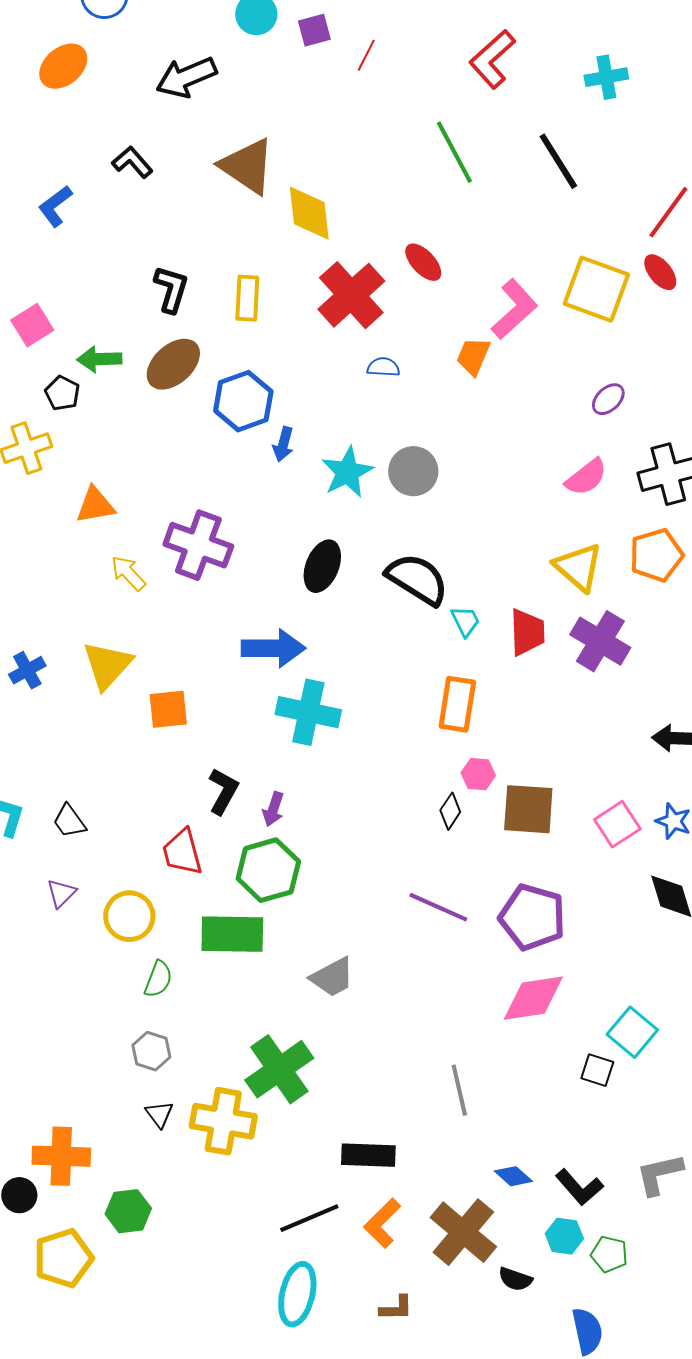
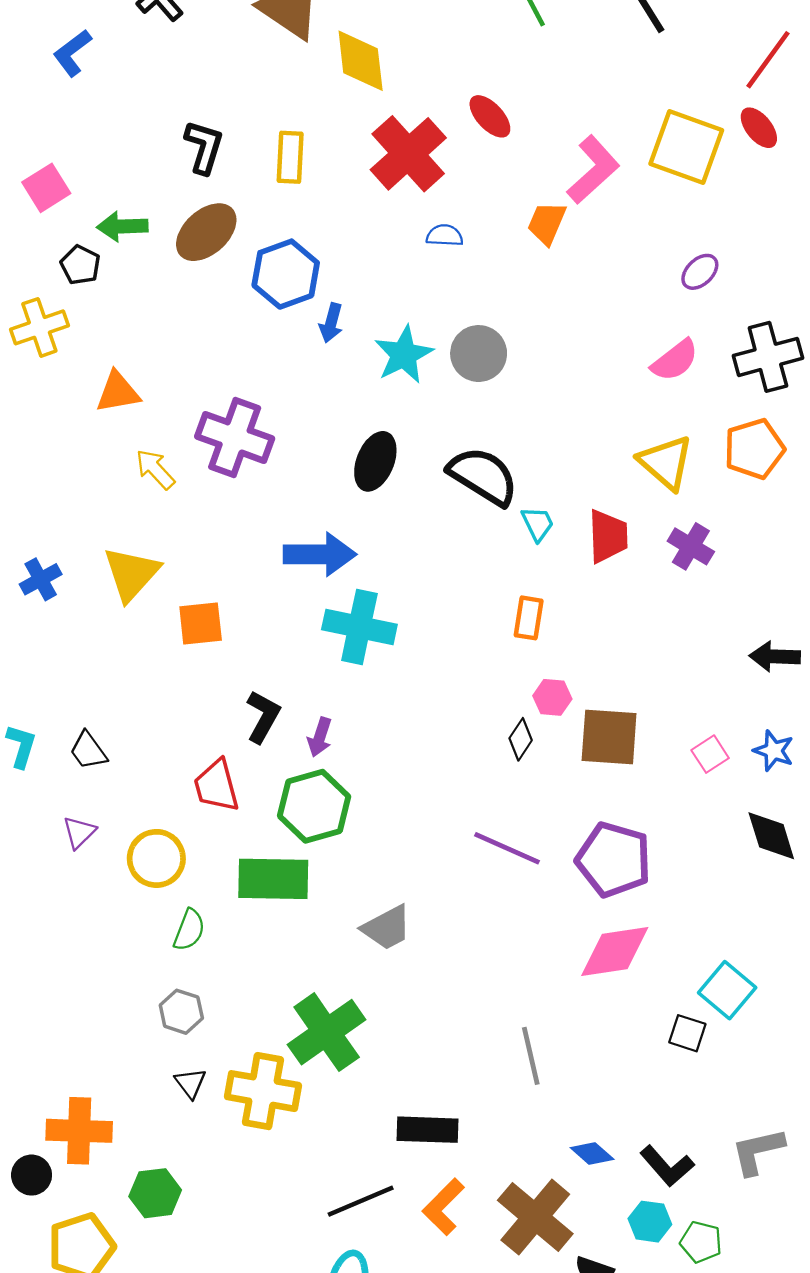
purple cross: (600, 641) -> (691, 546), size x0.7
orange rectangle: (457, 704) -> (529, 618), size x0.7
pink square: (617, 824) -> (710, 754), size x0.7

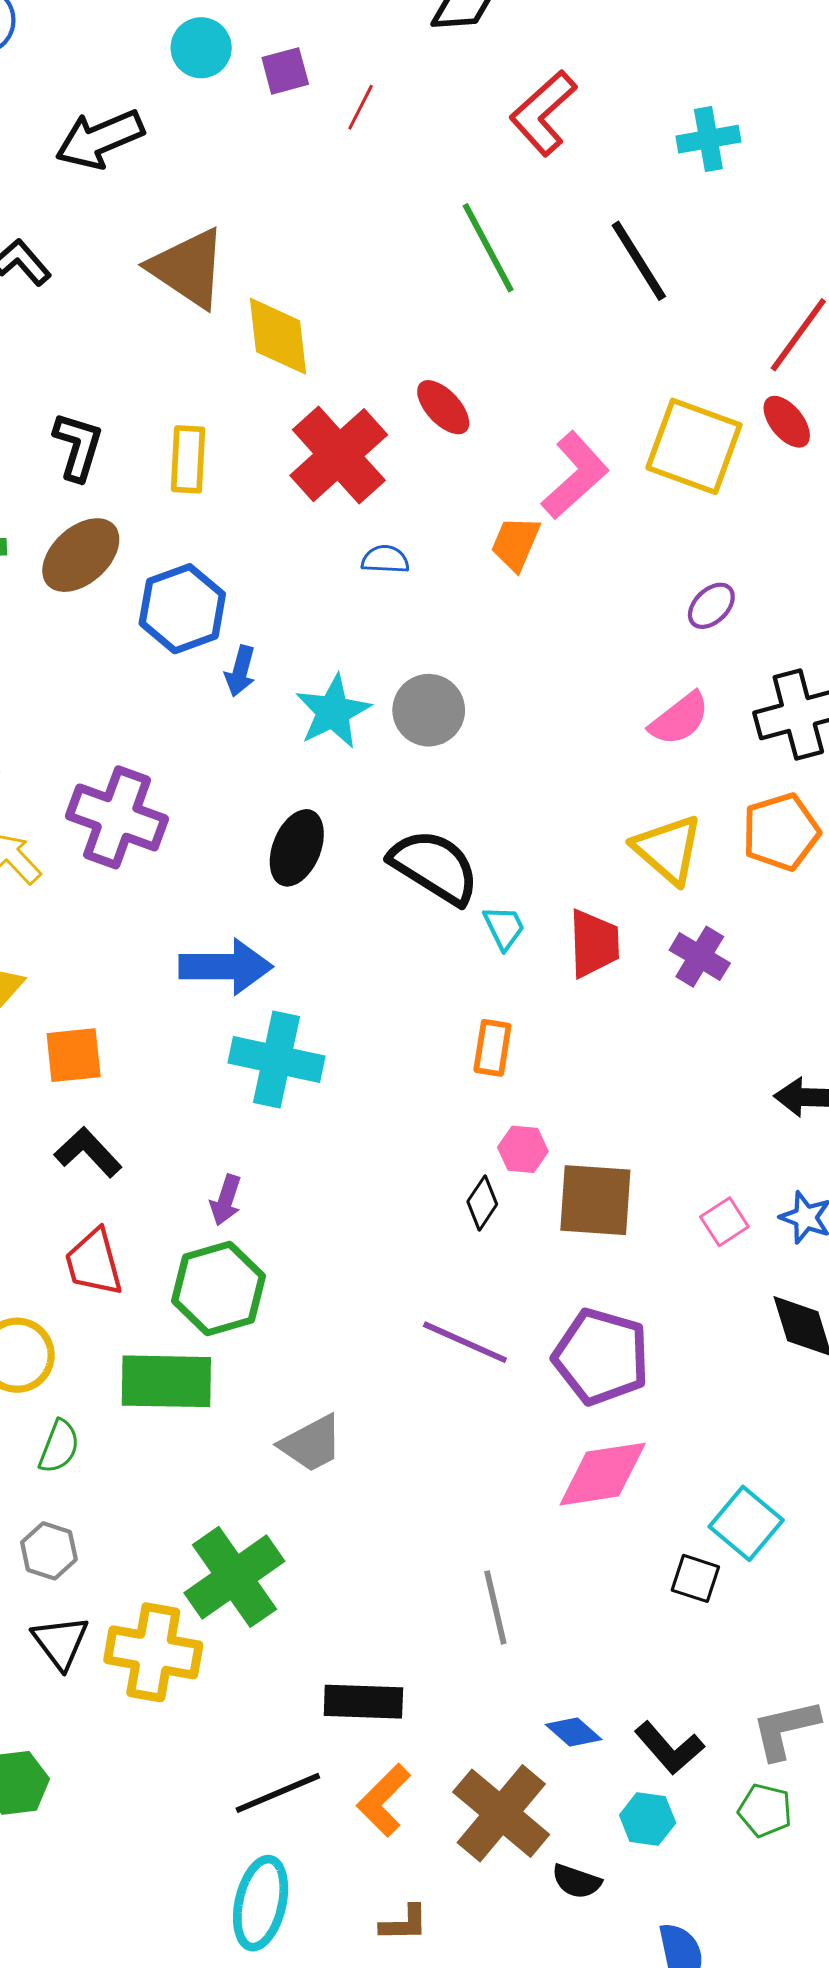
black L-shape: (263, 717) -> (88, 1152), moved, turned -72
black triangle: (190, 1083) -> (61, 1642), size x1.4
green pentagon: (701, 1242) -> (765, 1810), moved

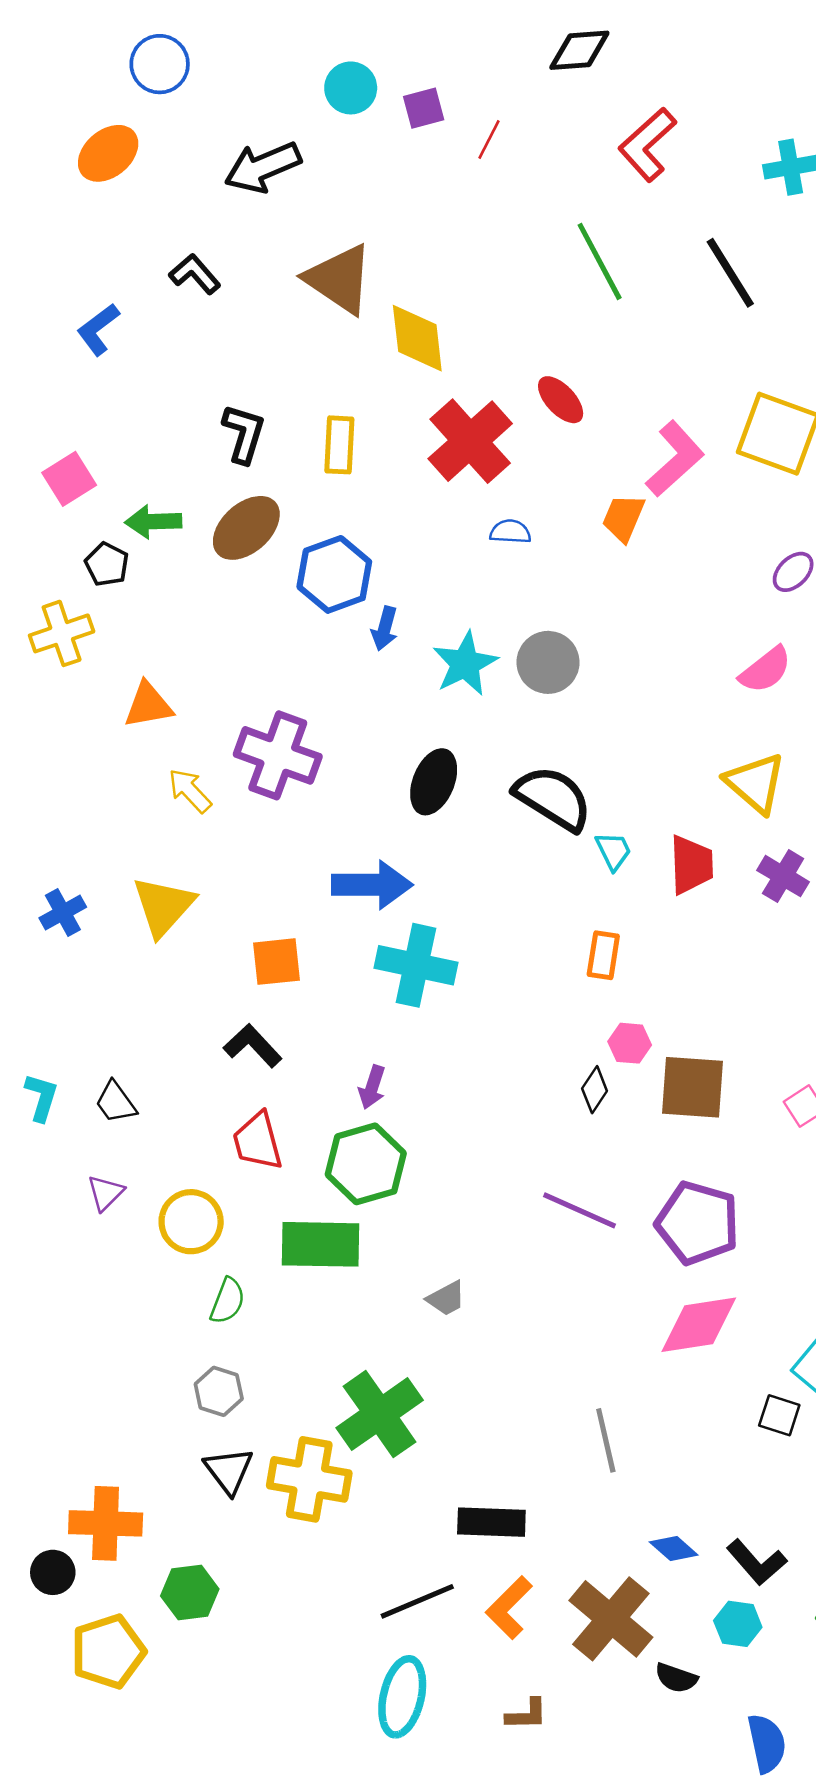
orange square: (74, 1055) -> (277, 962), moved
gray trapezoid: (311, 1444) -> (446, 1298), size x0.7

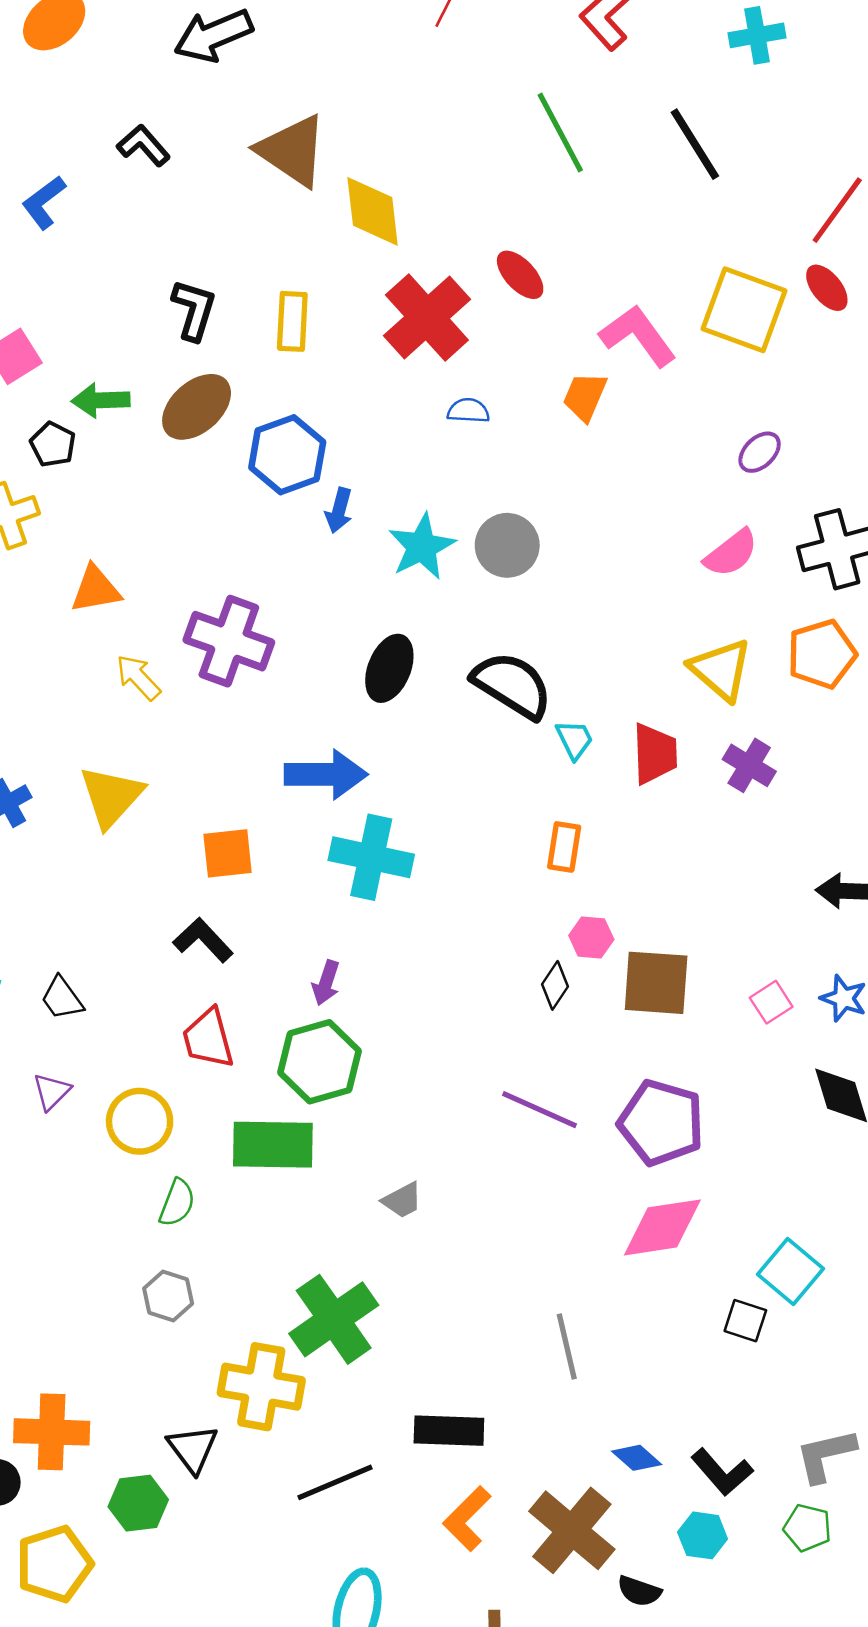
pink L-shape: (675, 459) -> (638, 336), turned -84
black triangle: (229, 1471) -> (193, 1449), moved
black line: (417, 1601) -> (335, 1482), moved

